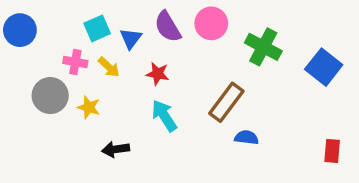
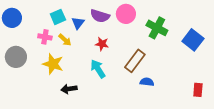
purple semicircle: (168, 27) -> (100, 16), turned -42
red star: (158, 74) -> (102, 44), moved
gray circle: (50, 96) -> (16, 57), moved
yellow star: (89, 107) -> (53, 64), size x1.5

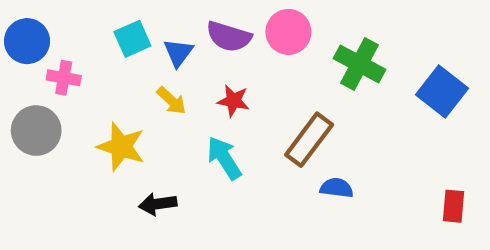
pink cross: (45, 37) -> (64, 78), moved
yellow arrow: (65, 40) -> (171, 101), moved

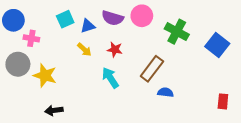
blue triangle: (178, 53) -> (88, 26), turned 35
yellow star: (121, 147) -> (45, 75), moved
black arrow: (158, 204) -> (54, 110), moved

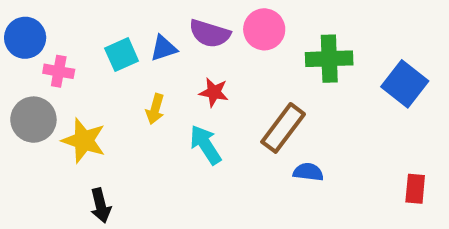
cyan square: (65, 19) -> (122, 55), moved
green cross: (177, 32) -> (329, 59), turned -30
yellow arrow: (84, 50) -> (155, 109), moved, turned 63
black arrow: (54, 110) -> (101, 206), turned -96

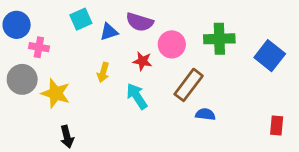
pink circle: (264, 29) -> (172, 44), moved
cyan square: (122, 55) -> (81, 19), moved

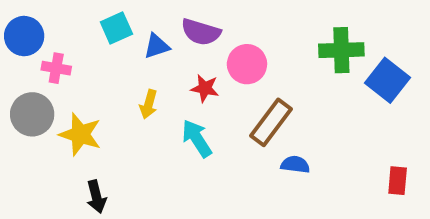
green cross: (219, 39) -> (341, 50), moved

